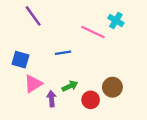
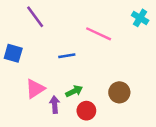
cyan cross: (116, 21) -> (140, 18), moved
blue square: (20, 60) -> (13, 53), moved
red circle: (91, 100) -> (86, 111), moved

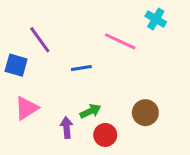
purple line: (35, 17) -> (40, 40), moved
cyan cross: (140, 18) -> (156, 19), moved
pink triangle: (35, 89) -> (26, 108), moved

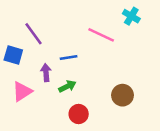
green arrow: (90, 111) -> (67, 86), moved
purple arrow: (67, 128) -> (46, 73), moved
red circle: (105, 135) -> (79, 114), moved

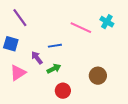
cyan cross: (131, 16) -> (107, 22), moved
purple line: (33, 34) -> (20, 18), moved
purple arrow: (46, 73) -> (37, 58), turned -32

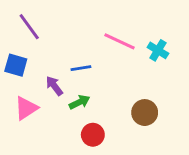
cyan cross: (107, 22) -> (158, 50), moved

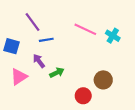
purple line: (29, 27) -> (33, 22), moved
blue line: (81, 68) -> (46, 40), moved
red circle: (93, 135) -> (83, 96), moved

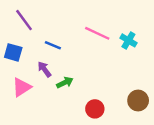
purple line: (33, 22) -> (24, 20), moved
blue line: (46, 40) -> (53, 45), turned 32
brown circle: (103, 80) -> (138, 100), moved

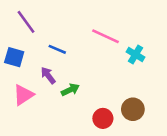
cyan cross: (128, 40) -> (135, 55), moved
brown circle: (138, 100) -> (133, 109), moved

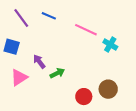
blue line: (57, 49) -> (49, 16), moved

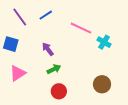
blue line: (49, 16) -> (46, 15), turned -56
purple arrow: (39, 61) -> (48, 49), moved
red circle: (84, 97) -> (59, 91), moved

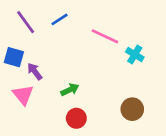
purple arrow: (48, 49) -> (35, 71), moved
pink triangle: (18, 73) -> (23, 95), turned -36

